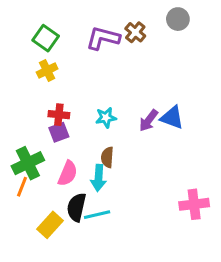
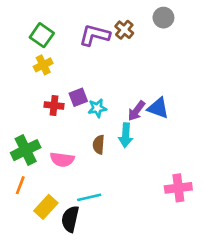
purple square: (59, 132) -> (78, 97), moved
pink semicircle: (68, 173) -> (62, 159), turned 75
cyan arrow: (99, 178) -> (126, 135), moved
orange line: (22, 187) -> (20, 185), moved
black semicircle: (76, 207) -> (70, 219), moved

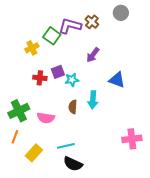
green square: (42, 35) -> (52, 36), moved
purple arrow: (136, 111) -> (93, 55), moved
black semicircle: (70, 219) -> (73, 164), moved, turned -78

